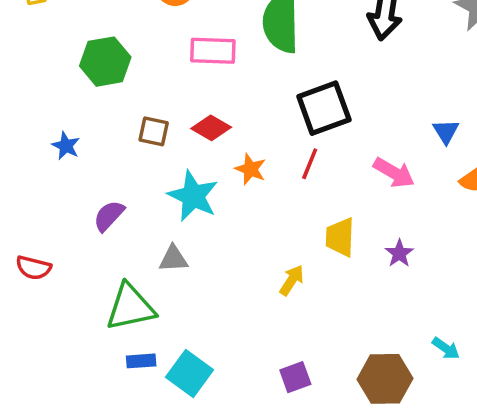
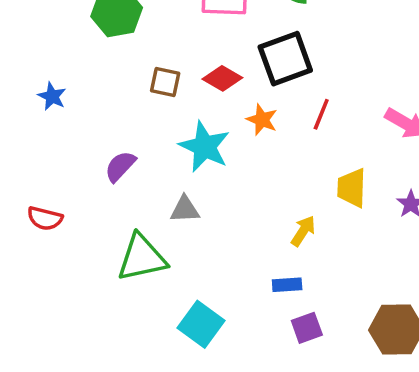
black square: (324, 108) -> (285, 59), moved
blue star: (66, 146) -> (52, 96), moved
blue rectangle: (141, 361) -> (287, 285), moved

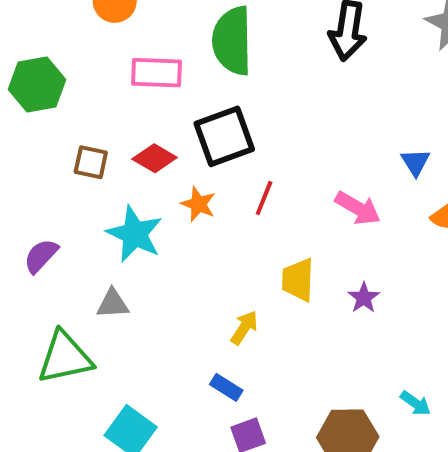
blue rectangle: (287, 285) -> (226, 387), turned 36

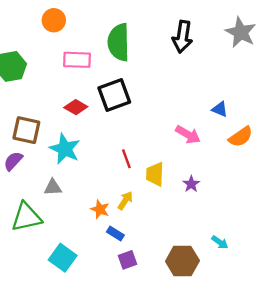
brown square: (91, 162) -> (26, 130), moved, size x1.5
blue triangle: (416, 162) -> (220, 109), turned -35
red line: (264, 198) -> (126, 159), moved, turned -42
orange star: (198, 204) -> (100, 209), moved

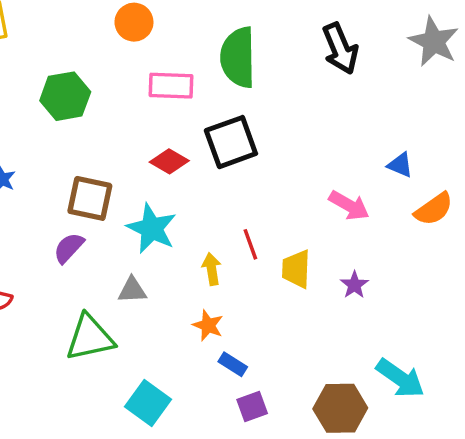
black arrow: (182, 37) -> (340, 49), turned -32
yellow arrow: (125, 201) -> (212, 269), moved, turned -42
cyan arrow: (220, 242) -> (400, 378), size x1.8

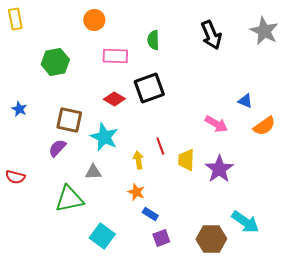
green semicircle: (238, 57) -> (153, 40), size x0.6
purple star: (354, 285) -> (219, 169), size x1.8

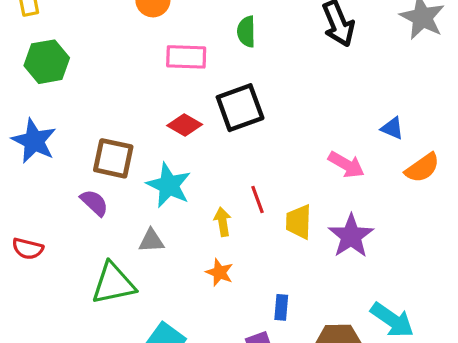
green hexagon: (55, 62) -> (47, 62), moved
blue star: (19, 109) -> (34, 141), size x1.8
purple semicircle: (57, 148) -> (94, 203), turned 90
blue rectangle: (150, 214) -> (281, 307), moved, turned 63

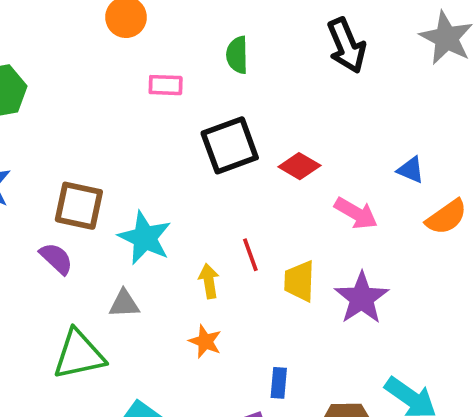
pink rectangle: (186, 57) -> (166, 85), size x0.7
red diamond: (185, 125) -> (299, 166), moved

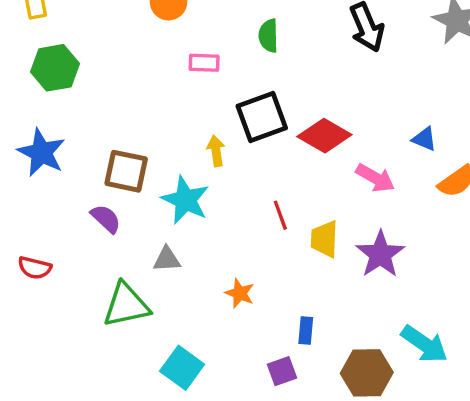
red diamond: (299, 166) -> (324, 136), size x1.4
yellow arrow: (209, 281) -> (216, 151), moved

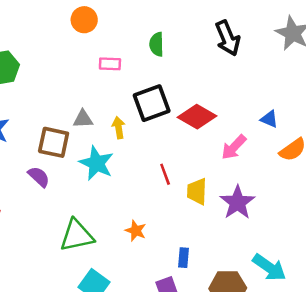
pink arrow: (375, 178) -> (234, 147), turned 104
gray triangle: (167, 259) -> (83, 119), moved
green triangle: (126, 305) -> (77, 236), moved

